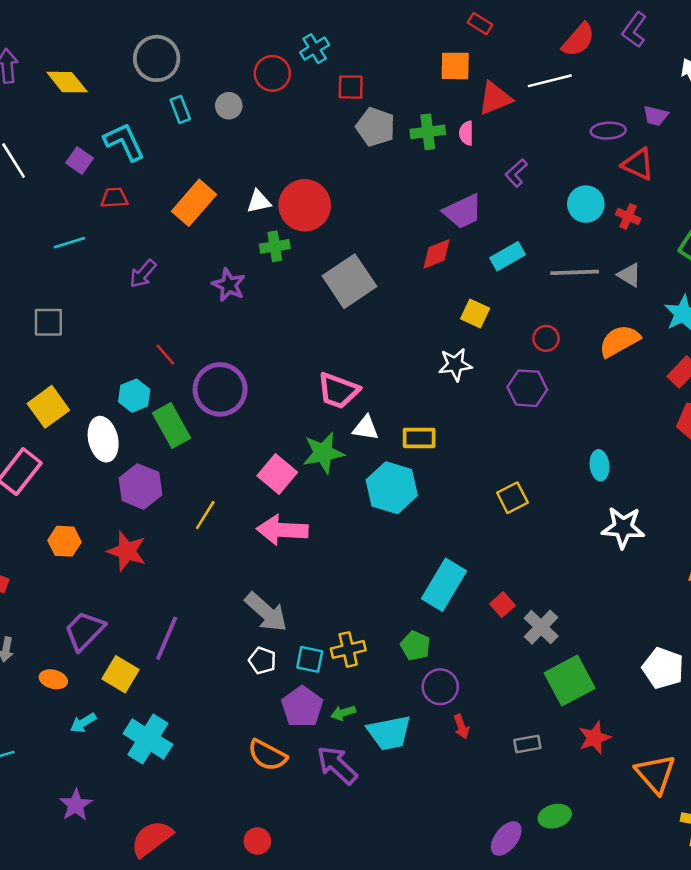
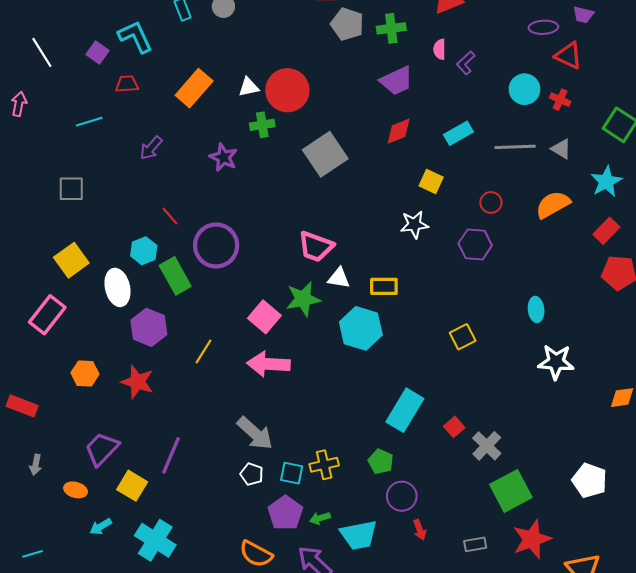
pink semicircle: (466, 133) -> (440, 49), moved
purple trapezoid: (463, 211) -> (397, 81), moved
red star: (595, 738) -> (532, 539), size x1.4

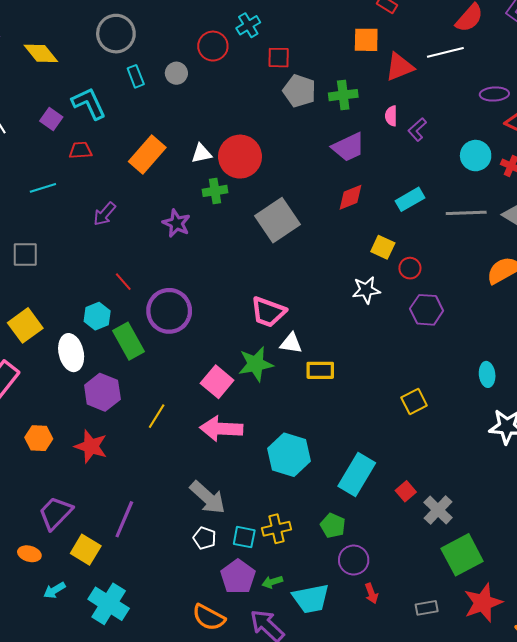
red circle: (491, 202) -> (410, 268), moved
yellow rectangle: (384, 286) -> (320, 370), moved
cyan hexagon: (361, 328) -> (289, 455), moved

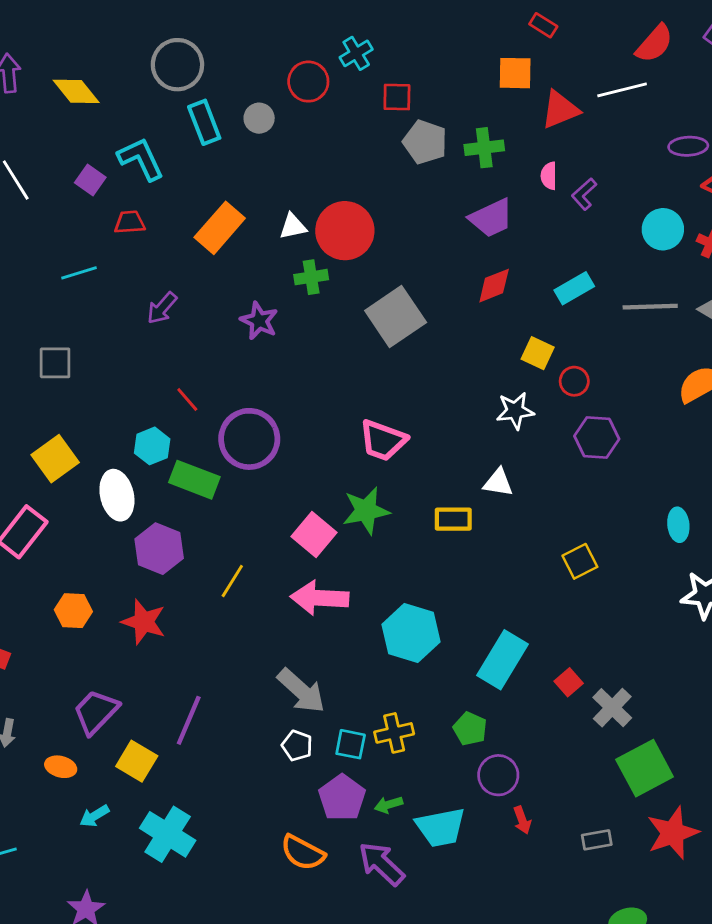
cyan rectangle: (136, 76) -> (204, 122), size x1.4
green rectangle: (128, 341) -> (194, 480), turned -40
white triangle: (291, 343) -> (498, 483), moved

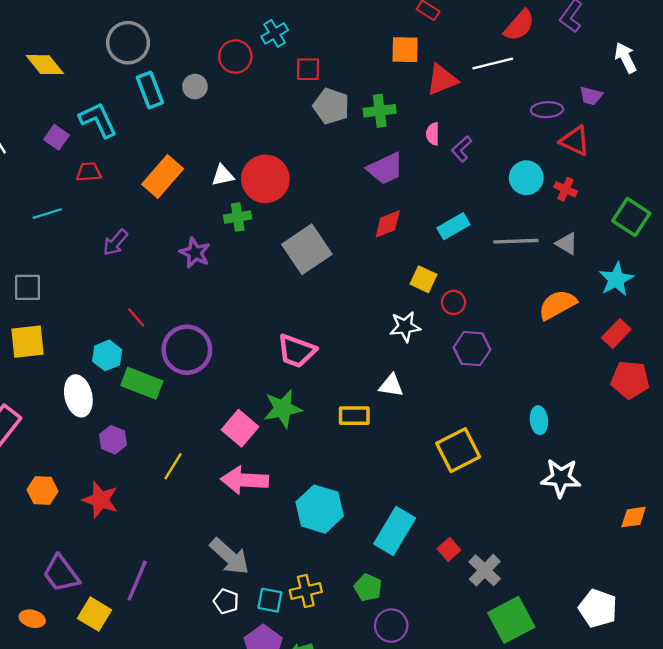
yellow square: (55, 459) -> (28, 342), moved, turned 30
purple hexagon: (159, 549) -> (113, 440), size x0.7
yellow square: (580, 561) -> (458, 450), size x1.5
purple trapezoid: (96, 712) -> (61, 574), turned -81

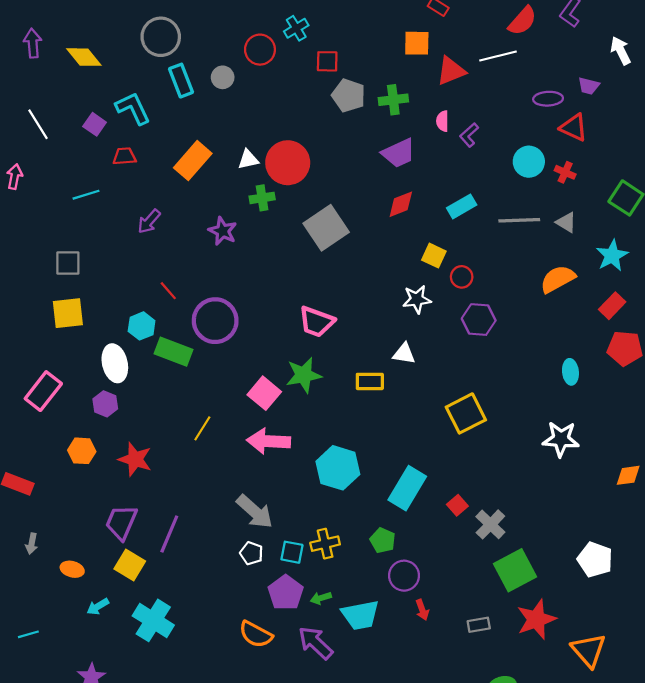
cyan ellipse: (539, 420) -> (570, 372), moved
purple hexagon: (113, 440) -> (105, 404), moved
purple trapezoid: (61, 574) -> (121, 522), moved, turned 60

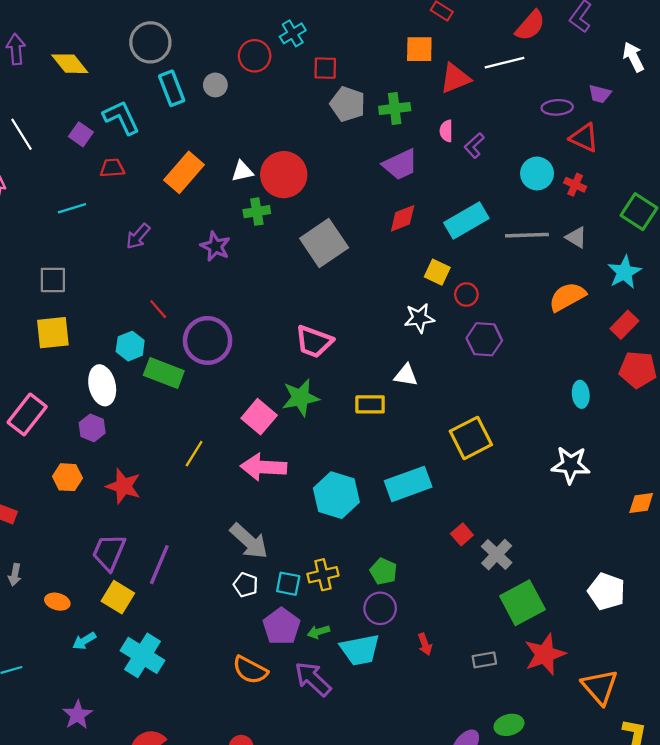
cyan rectangle: (462, 206) -> (466, 221), size x1.4
cyan rectangle: (407, 488) -> (408, 484), moved, turned 39
purple circle: (404, 576) -> (380, 608), moved

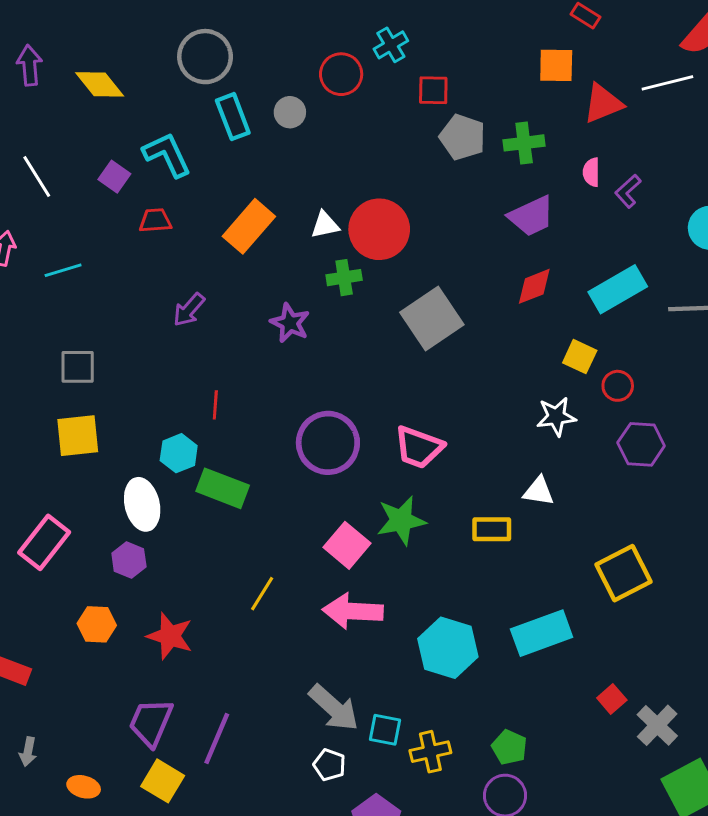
cyan line: (72, 208) -> (63, 270), moved
red line: (158, 309) -> (215, 405), turned 45
purple circle: (208, 340) -> (328, 443), moved
cyan square: (288, 584) -> (385, 730), moved

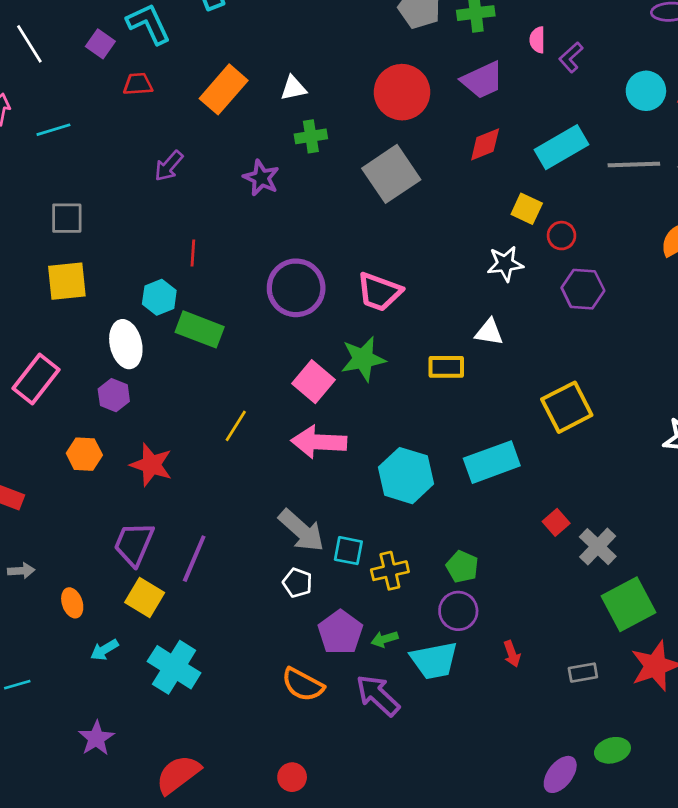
red circle: (379, 229) -> (402, 92), moved
gray arrow: (28, 752) -> (21, 571), turned -105
orange ellipse: (84, 787) -> (72, 603), turned 56

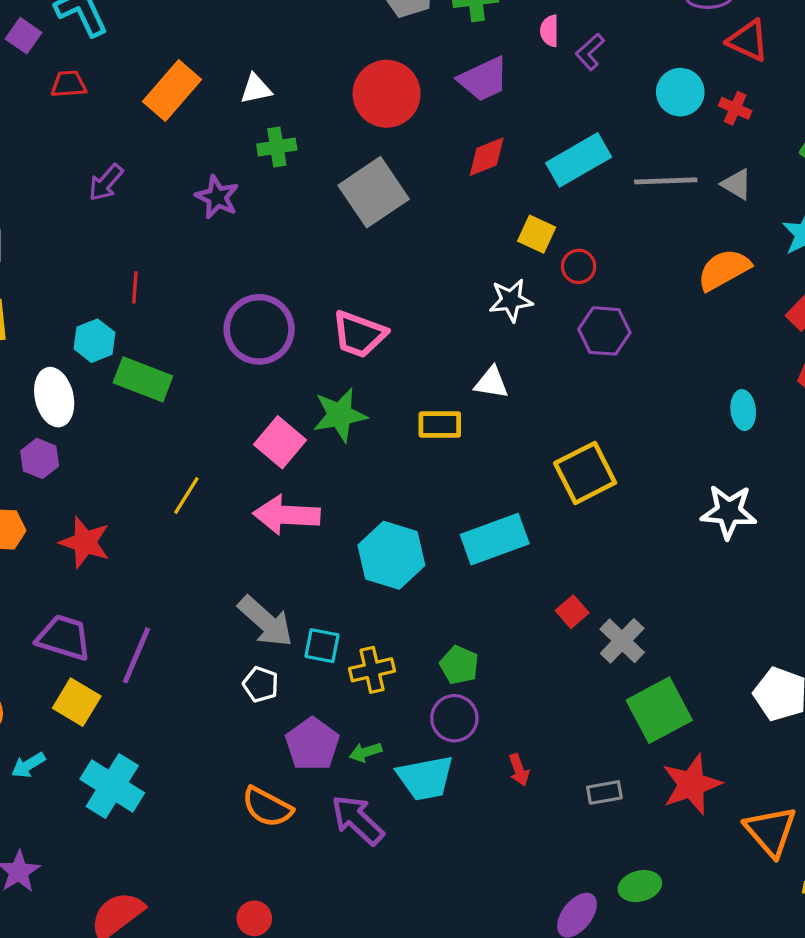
purple trapezoid: (134, 544) -> (64, 638), turned 84

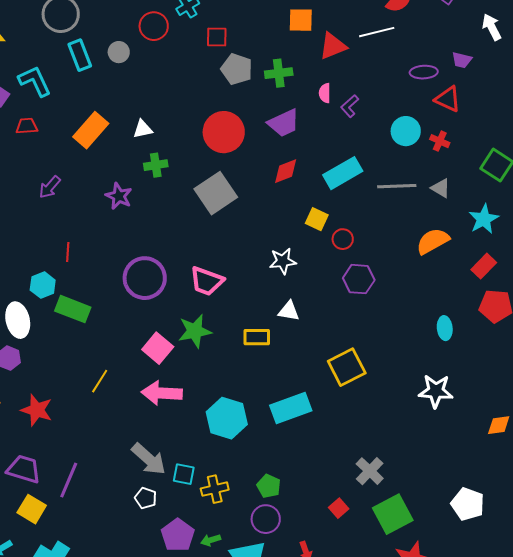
white star: (511, 300) -> (283, 261), moved
red square: (572, 612) -> (339, 508), moved

